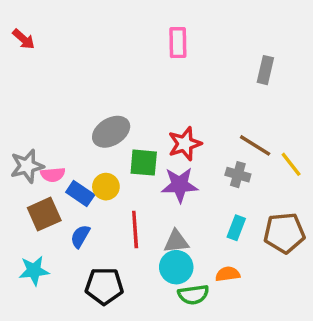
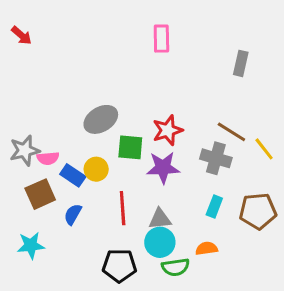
gray cross: (238, 175) -> (216, 158), size x1.4
black pentagon: (104, 286) -> (119, 266), moved

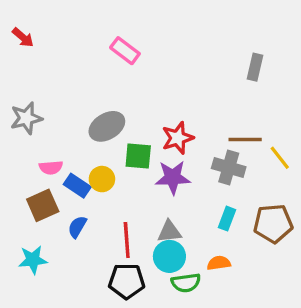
pink rectangle: (161, 39) -> (125, 51), moved, turned -52
brown line: (231, 132) -> (245, 140), turned -32
gray star: (25, 151) -> (26, 118), moved
red line: (123, 208) -> (127, 240), moved

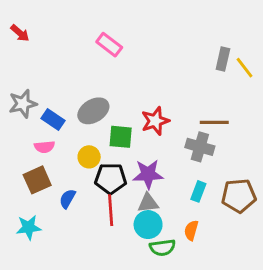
yellow line: (280, 158) -> (245, 68), moved
purple star: (173, 177) -> (148, 174), moved
blue rectangle: (77, 186) -> (53, 119), moved
orange semicircle: (219, 263) -> (191, 230), turned -66
black pentagon: (127, 281) -> (111, 179), moved

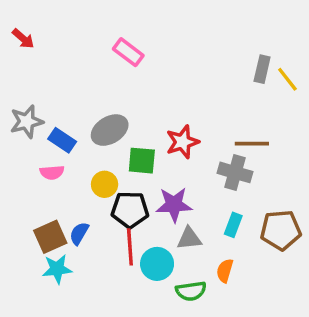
brown square: (37, 180) -> (50, 237), moved
gray triangle: (148, 203) -> (189, 238), moved
cyan circle: (148, 225) -> (157, 264), moved
cyan star: (29, 227) -> (57, 269), moved

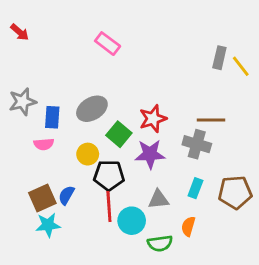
blue rectangle: (62, 140) -> (52, 117), turned 60
green square: (142, 161) -> (119, 134), turned 35
purple star: (174, 205) -> (150, 154), moved

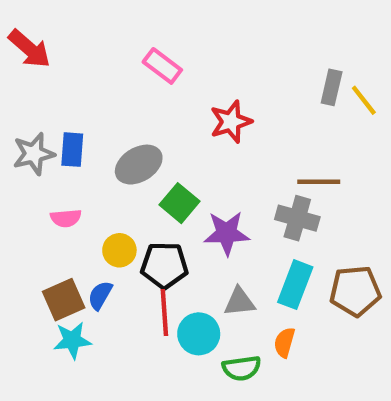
red arrow: (20, 32) -> (29, 49), size x1.5
blue rectangle: (52, 117) -> (72, 150), moved
red star: (153, 119) -> (231, 122), moved
yellow circle: (88, 154) -> (119, 250), moved
cyan rectangle: (195, 188) -> (295, 285), size x1.5

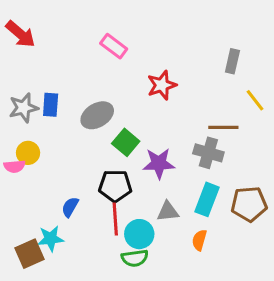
yellow line: (364, 100) -> (255, 100), moved
pink semicircle: (66, 218) -> (14, 166), moved
yellow circle: (119, 250) -> (28, 153), moved
brown square: (64, 300) -> (30, 254), moved
green semicircle: (242, 368) -> (135, 258), moved

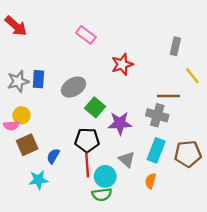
gray triangle: (168, 211) -> (127, 159), turned 48
brown square: (30, 254) -> (27, 145), moved

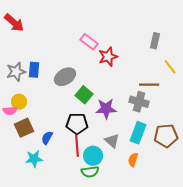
pink rectangle: (86, 35) -> (89, 42), moved

